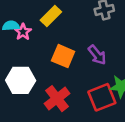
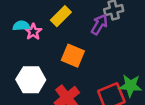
purple arrow: (97, 55) -> (99, 24), moved, turned -110

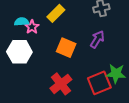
purple arrow: (99, 24) -> (97, 39), moved
white hexagon: (31, 80) -> (19, 52), moved

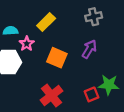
pink star: (32, 27) -> (27, 44), moved
red square: (99, 83) -> (91, 94), size x0.6

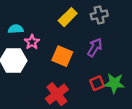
yellow rectangle: (46, 22) -> (68, 17), moved
red square: (91, 94) -> (97, 83), moved

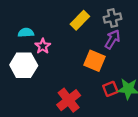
purple arrow: (95, 47) -> (113, 39), moved
orange square: (62, 56) -> (95, 61), moved

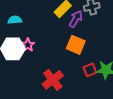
purple arrow: (113, 39) -> (76, 19), moved
pink star: (43, 46) -> (28, 45), moved

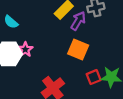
cyan semicircle: (15, 20) -> (11, 22), turned -136

